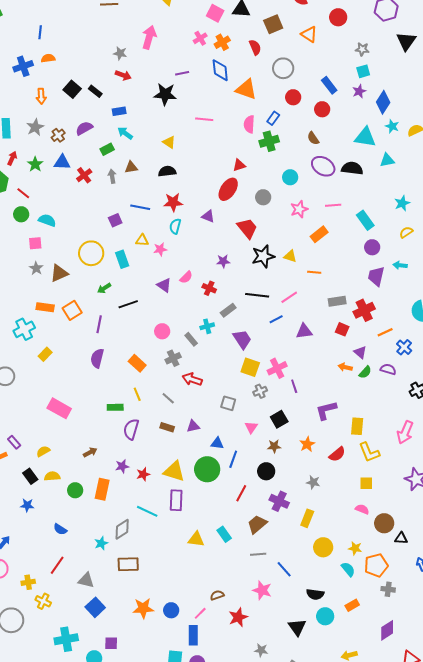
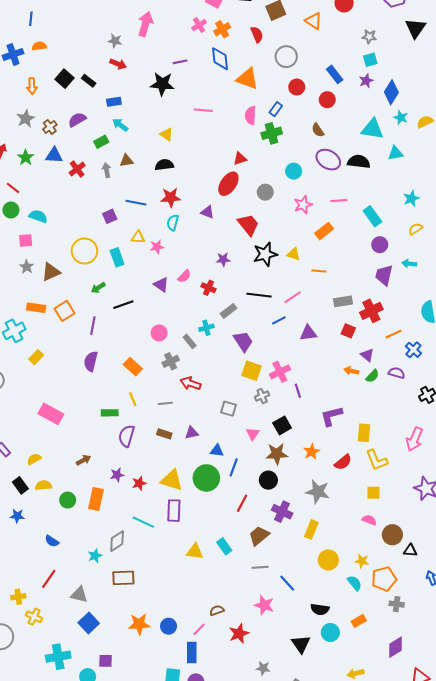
gray line: (168, 398) -> (165, 403), turned -48
brown star: (274, 446) -> (277, 454), size x1.5
gray star: (313, 482) -> (318, 492), size x1.6

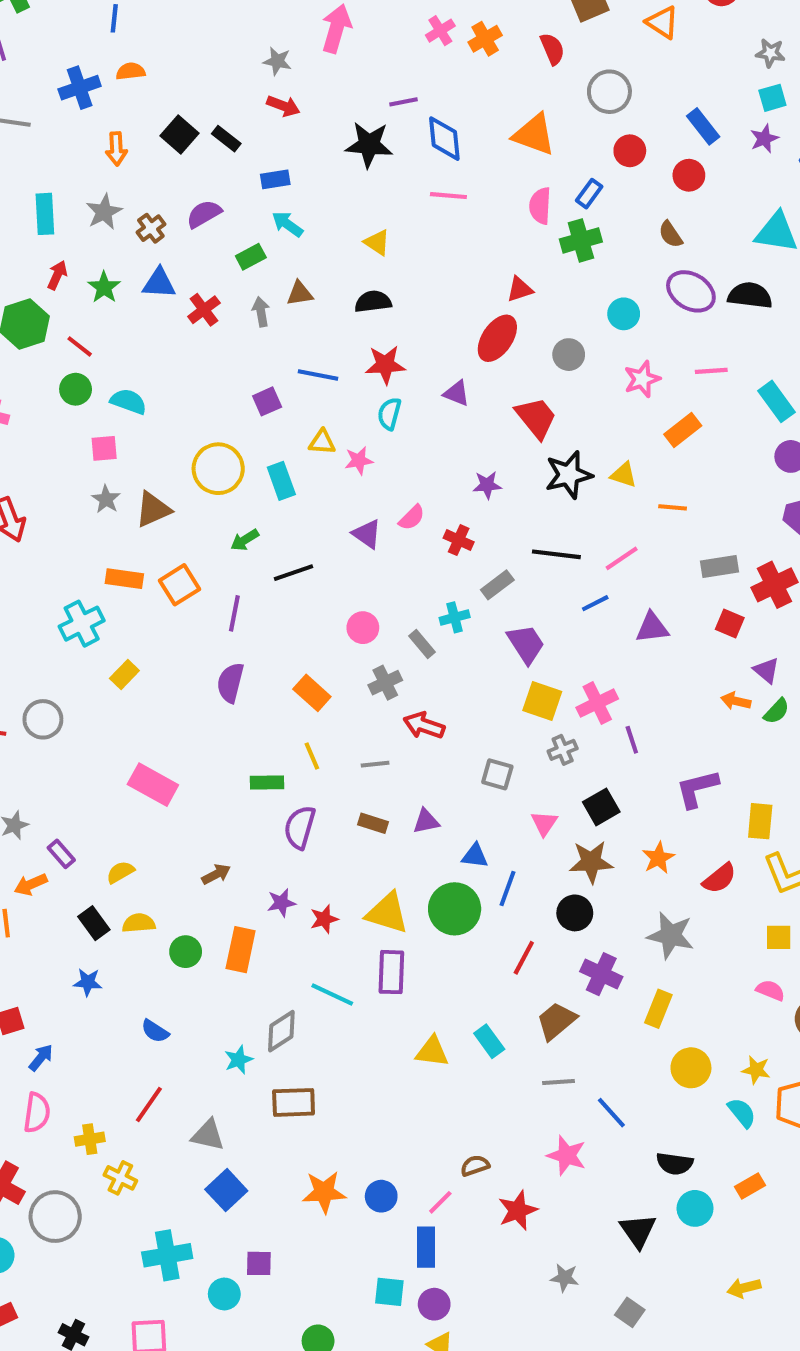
blue diamond: (220, 59) -> (444, 139), moved

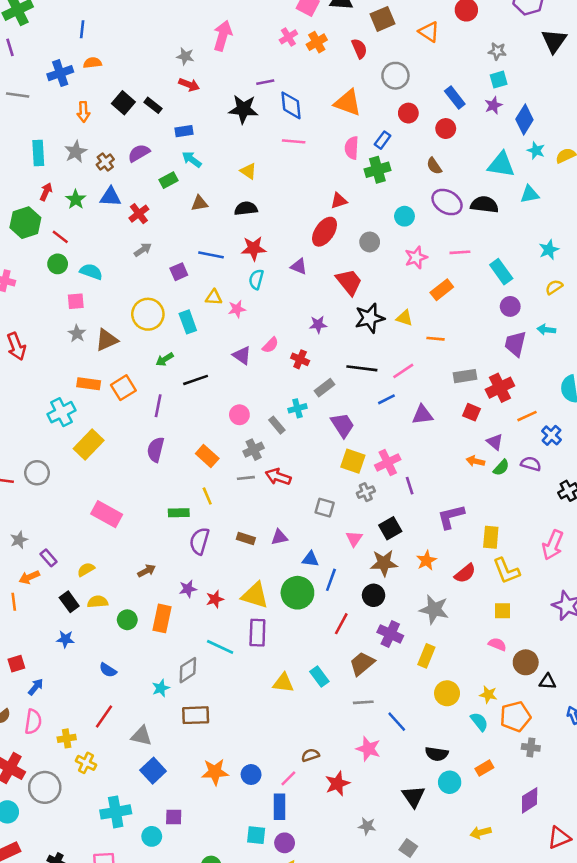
gray arrow: (261, 312) -> (143, 250), moved, turned 66
yellow rectangle: (124, 675) -> (89, 444), size x1.6
gray line: (375, 764) -> (246, 478), moved

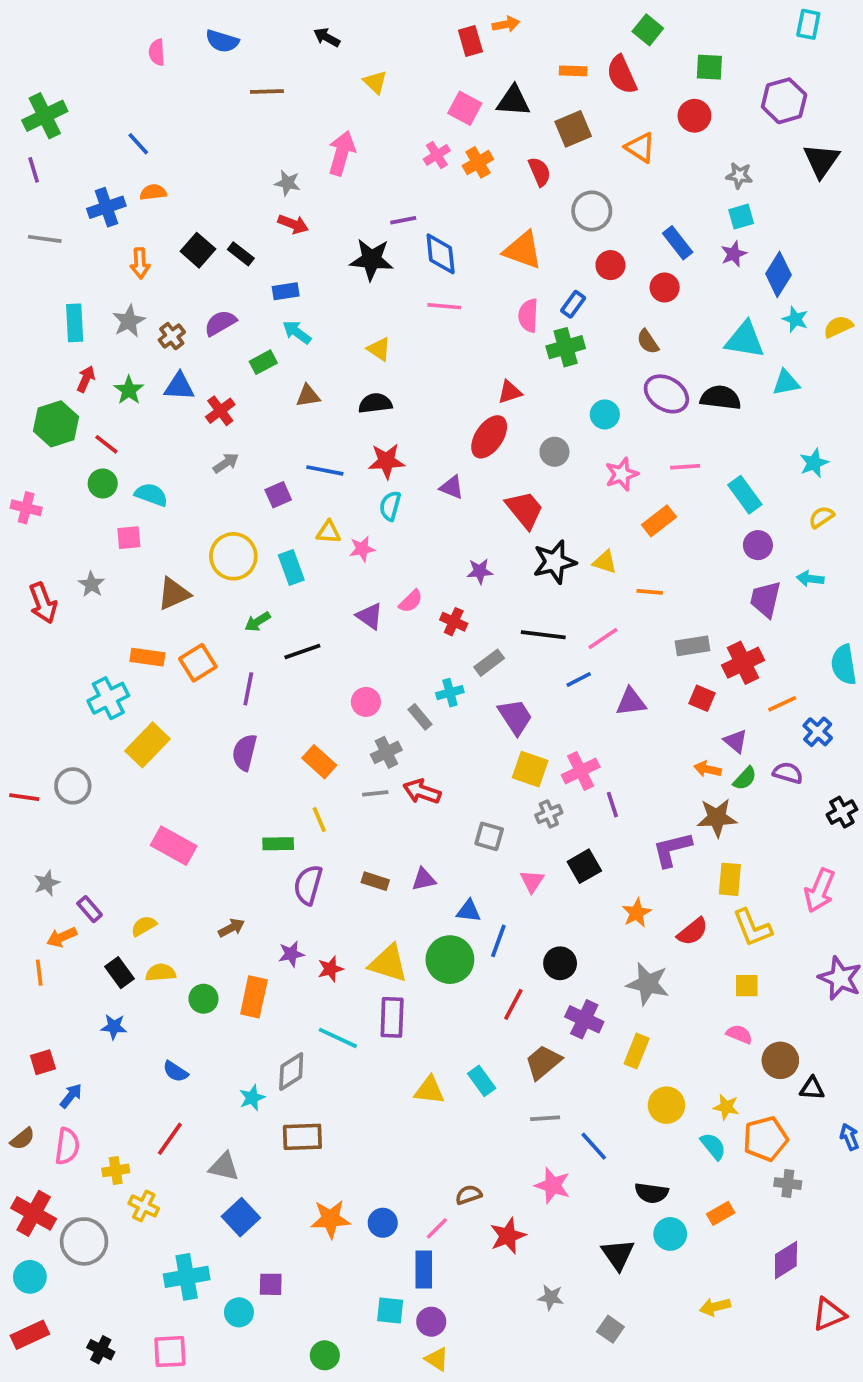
blue line: (82, 29) -> (138, 144), turned -48
gray star: (77, 334) -> (91, 584), moved
brown star: (384, 563) -> (717, 818), moved

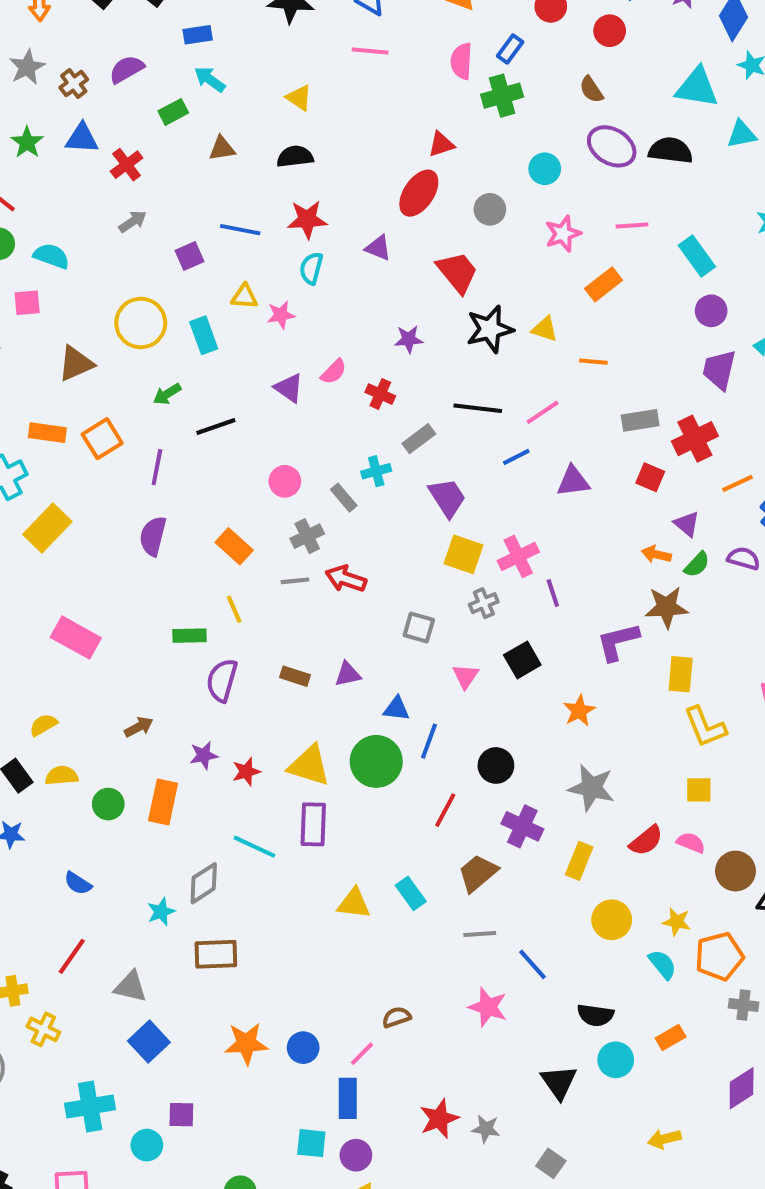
red semicircle: (693, 932) -> (646, 841), moved
red star: (508, 1236) -> (439, 1119), moved

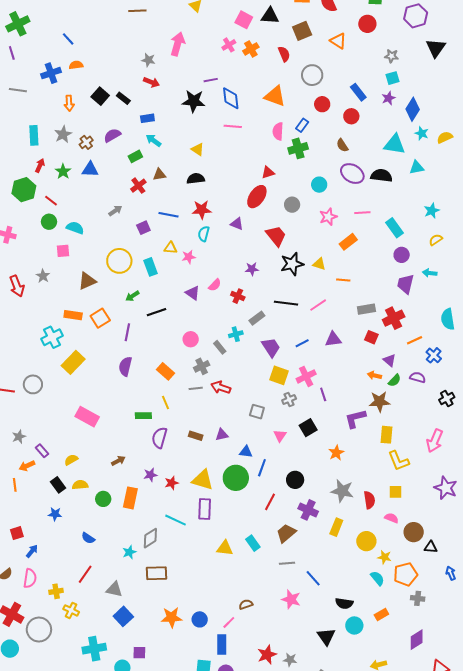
red cross: (127, 165) -> (138, 186), moved
blue line: (516, 457) -> (302, 343), moved
red semicircle: (646, 841) -> (369, 500), moved, turned -60
yellow circle: (612, 920) -> (366, 541), moved

